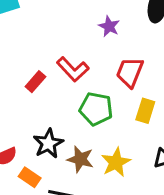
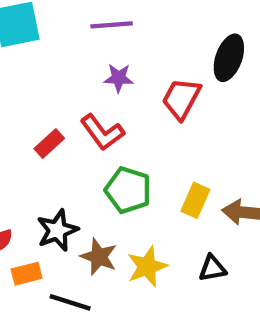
purple star: (109, 26) -> (119, 78), moved, turned -30
red trapezoid: (130, 72) -> (181, 99), moved
orange rectangle: (30, 177) -> (27, 274), turned -55

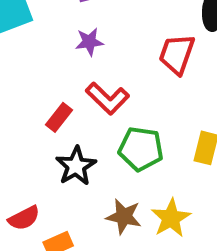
purple star: (119, 78) -> (89, 42), moved
black star: (57, 230) -> (76, 166), moved

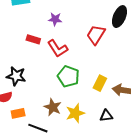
red rectangle: (59, 117) -> (33, 39), moved, turned 56
black star: (76, 166) -> (16, 76), moved, turned 30

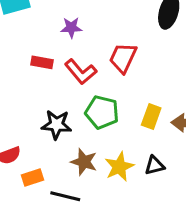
red trapezoid: (96, 35) -> (123, 58), moved
black star: (16, 76) -> (57, 125), moved
black triangle: (106, 116) -> (154, 165), moved

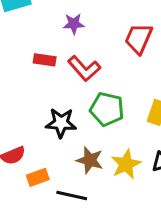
red trapezoid: (123, 58) -> (139, 39), moved

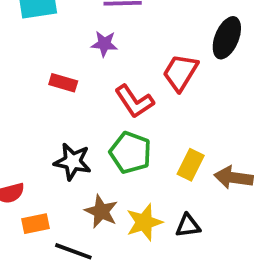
red L-shape: (84, 68) -> (134, 101), moved

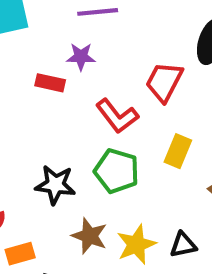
red rectangle: (63, 83) -> (50, 83), moved
yellow rectangle: (191, 165) -> (178, 151), moved

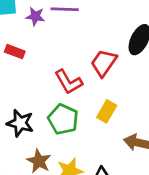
purple star: (81, 57) -> (35, 16), moved
red rectangle: (50, 83) -> (15, 52), moved

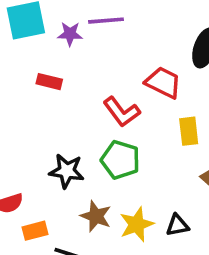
red trapezoid: (104, 63) -> (163, 83), turned 88
yellow rectangle: (107, 111) -> (189, 131), moved, turned -30

